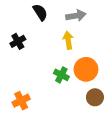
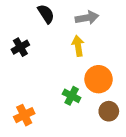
green cross: (61, 75) -> (72, 96), moved

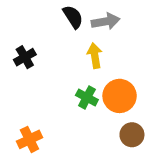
black semicircle: (46, 14) -> (73, 17), moved
green cross: (72, 96) -> (87, 97), moved

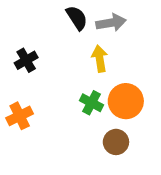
brown circle: (132, 135) -> (116, 142), moved
orange cross: (29, 139) -> (20, 116), moved

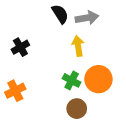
brown circle: (116, 142) -> (77, 109), moved

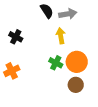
black cross: (20, 47) -> (16, 37), turned -32
brown circle: (77, 109) -> (76, 85), moved

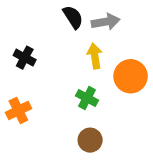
orange circle: (77, 62) -> (131, 76), moved
brown circle: (76, 85) -> (90, 140), moved

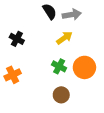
yellow arrow: (95, 56) -> (64, 38), turned 63
orange circle: (131, 76) -> (84, 67), moved

